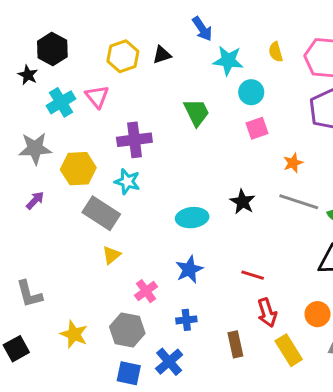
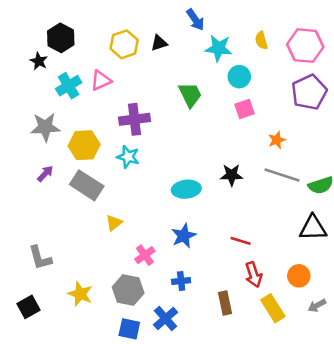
pink triangle: (97, 97) -> (101, 81), turned 45
black star: (243, 202) -> (232, 175), turned -30
gray rectangle: (101, 213) -> (87, 185), moved

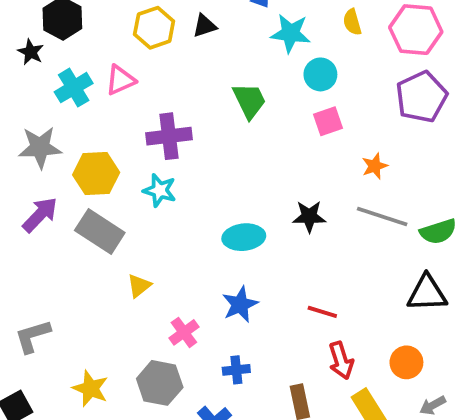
purple arrow: (45, 174) -> (40, 215), size x1.5
gray L-shape: (40, 258) -> (33, 336), turned 88

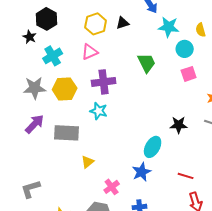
yellow semicircle: (352, 22) -> (201, 30), moved
pink triangle: (120, 80) -> (90, 52), moved
yellow hexagon: (96, 174) -> (65, 89), moved
gray rectangle: (100, 232) -> (67, 133), turned -30
cyan ellipse: (244, 237) -> (153, 147), moved, turned -55

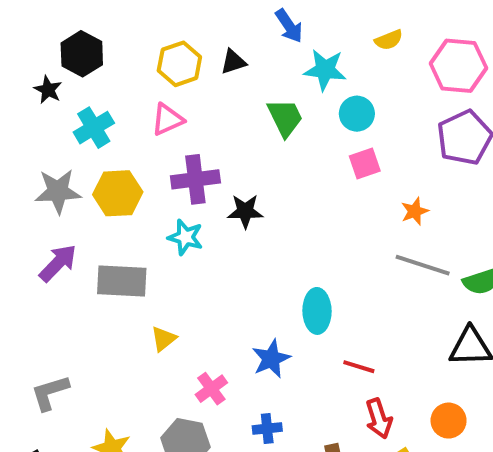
yellow semicircle: (201, 30) -> (389, 40), moved, turned -96
green trapezoid: (147, 63) -> (285, 118), moved
black star: (179, 125) -> (245, 211), moved
cyan ellipse: (153, 147) -> (317, 311), moved, turned -30

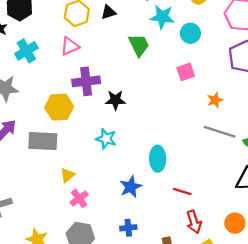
cyan circle: (357, 114) -> (190, 33), moved
yellow hexagon: (118, 193) -> (59, 107), moved
cyan star: (185, 237) -> (106, 139), moved
pink cross: (211, 389) -> (79, 198), moved

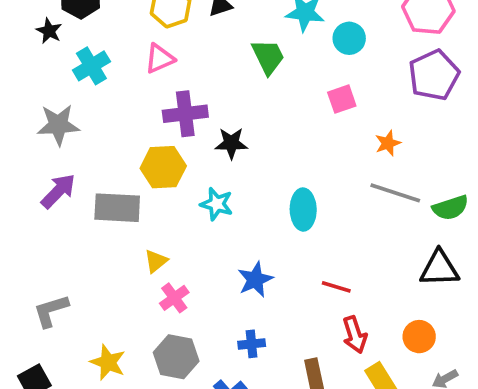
yellow hexagon: (59, 107) -> (163, 167), moved
cyan ellipse: (158, 159) -> (303, 210), moved

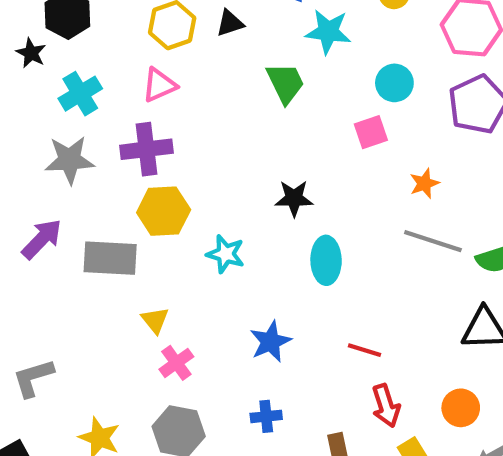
cyan circle: (349, 38) -> (394, 83), moved
purple cross: (185, 114) -> (146, 149), moved
gray star: (58, 125) -> (70, 160), moved
black star: (231, 143) -> (294, 198), moved
yellow triangle: (156, 261) -> (155, 320), turned -30

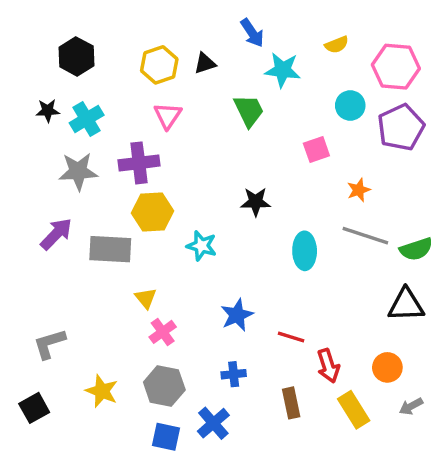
black star: (31, 53) -> (48, 111), moved, turned -30
cyan circle: (394, 83) -> (350, 105), moved
pink triangle: (159, 85) -> (168, 116), moved, turned -32
cyan ellipse: (326, 260) -> (305, 251), moved
red line: (365, 350) -> (291, 337), moved

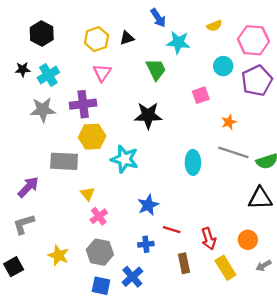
black star: (256, 202) -> (148, 115), moved, size x1.4
purple arrow: (56, 234) -> (28, 187), moved
cyan star: (202, 246) -> (125, 159), size x1.4
red line: (291, 337) -> (172, 230), moved

